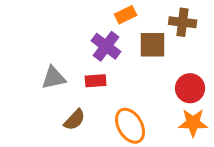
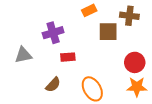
purple cross: (106, 46) -> (53, 33), moved, turned 36
gray triangle: (54, 78) -> (23, 55), moved

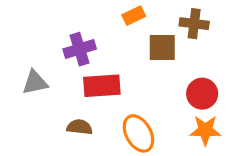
red rectangle: (68, 57) -> (102, 86), size x1.6
brown semicircle: (53, 85) -> (80, 127), turned -126

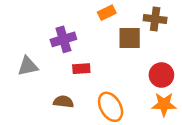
red rectangle: (102, 86) -> (81, 69), size x0.6

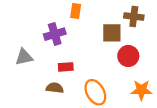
orange rectangle: (107, 13) -> (76, 11), moved, turned -56
red rectangle: (81, 69) -> (66, 67), moved
red circle: (161, 75) -> (128, 56), moved

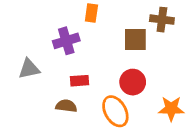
red circle: (128, 56) -> (133, 82), moved

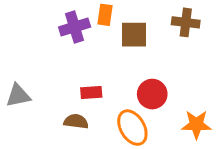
brown square: (135, 40) -> (134, 35), moved
purple cross: (66, 41) -> (75, 27), moved
gray triangle: (29, 69) -> (18, 96), moved

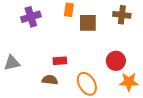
purple cross: (75, 27) -> (31, 17), moved
red circle: (152, 94) -> (116, 61), moved

